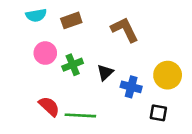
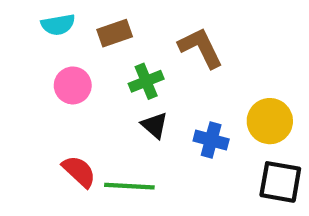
green cross: (73, 65) -> (146, 81), moved
black triangle: (105, 73) -> (154, 125), moved, turned -36
black square: (158, 113) -> (280, 182), moved, size x1.5

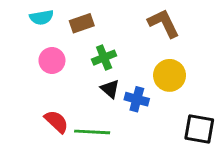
brown L-shape: (201, 48) -> (164, 23), moved
yellow circle: (270, 121) -> (170, 75), moved
blue cross: (211, 140) -> (137, 99), moved

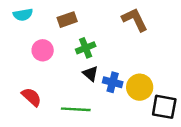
cyan semicircle: (42, 17) -> (23, 15), moved
yellow circle: (170, 75) -> (140, 87), moved
red semicircle: (56, 122) -> (32, 97), moved

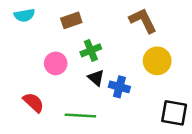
pink circle: (43, 50) -> (56, 63), moved
yellow circle: (140, 87) -> (157, 61), moved

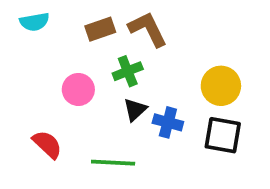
brown L-shape: (143, 20) -> (148, 29), moved
black triangle: (96, 78) -> (135, 110), turned 36
black square: (174, 113) -> (223, 135), moved

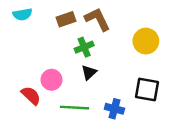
yellow circle: (221, 86) -> (146, 41), moved
pink circle: (78, 89) -> (52, 80), moved
blue cross: (168, 122) -> (114, 109), moved

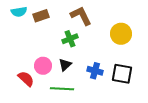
brown rectangle: (66, 19) -> (41, 16), moved
black triangle: (89, 72) -> (65, 65), moved
blue cross: (114, 109) -> (95, 71), moved

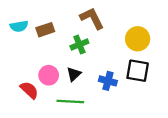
cyan semicircle: (19, 12) -> (19, 26), moved
brown rectangle: (41, 16) -> (45, 30), moved
black square: (122, 74) -> (138, 71), moved

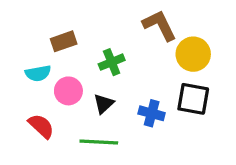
brown L-shape: (92, 18) -> (160, 25), moved
cyan semicircle: (19, 26) -> (38, 73), moved
pink circle: (49, 75) -> (68, 91), moved

